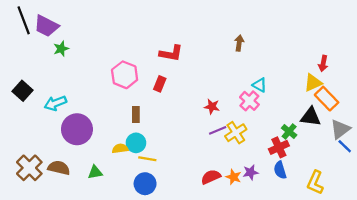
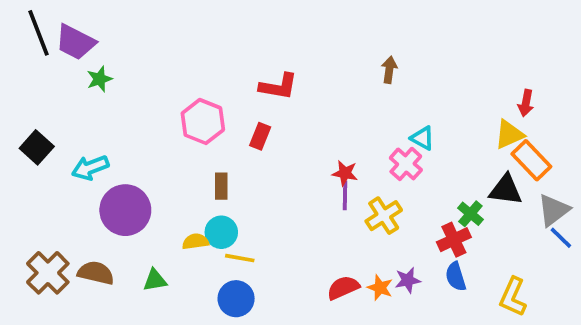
purple line: (218, 130) -> (345, 195), moved, turned -66

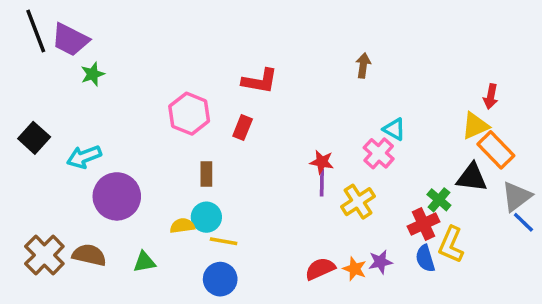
yellow L-shape: (513, 297) -> (451, 245), moved

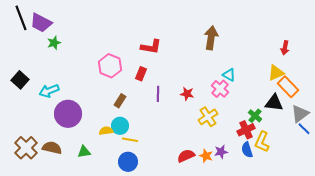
brown arrow: (363, 65) -> (211, 38), size x1.6
red arrow: (491, 96) -> (285, 48), moved
brown rectangle: (206, 174) -> (120, 101), turned 32
purple line: (322, 183) -> (158, 94), moved

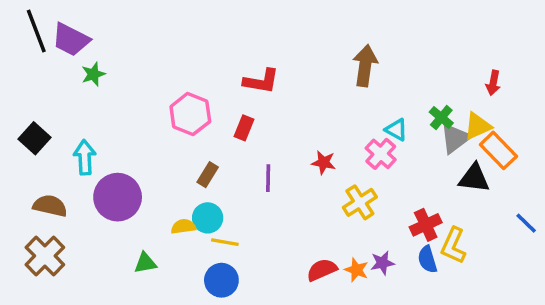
cyan arrow: (49, 91) -> (85, 157), turned 108
purple line: (158, 94) -> (268, 178), moved
gray triangle: (300, 114) -> (455, 138), moved
green cross: (255, 116) -> (441, 117), moved
brown semicircle: (52, 148) -> (50, 206), moved

